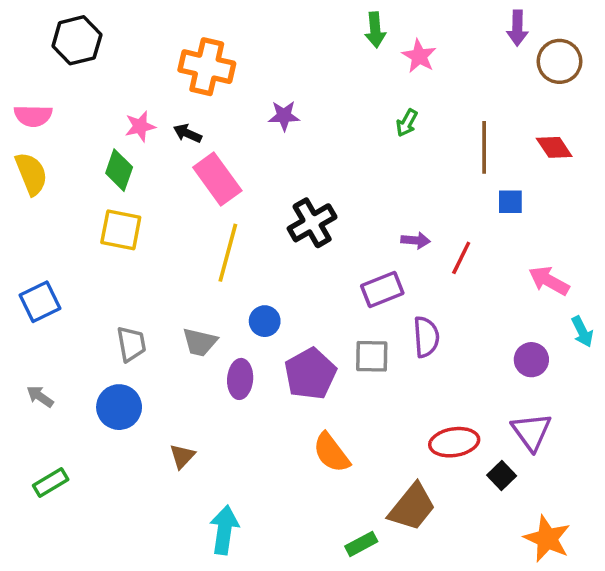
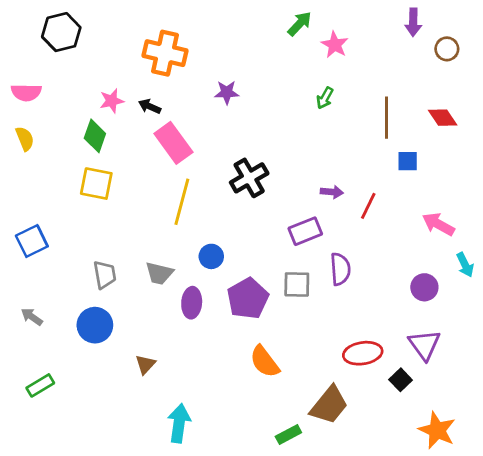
green arrow: (375, 30) -> (300, 24), turned -132
brown circle: (559, 61) -> (447, 49), size x0.7
yellow semicircle: (31, 174) -> (25, 139), size x0.7

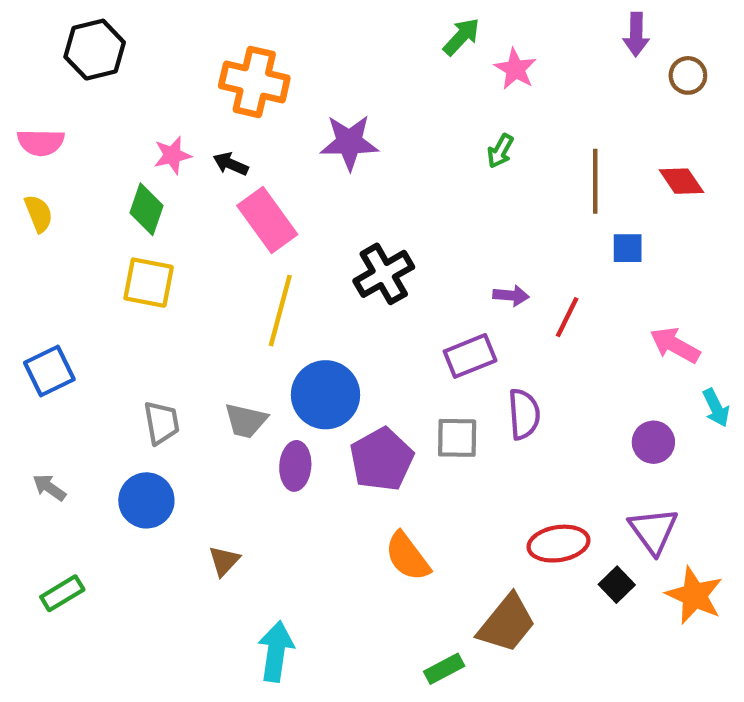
purple star: (227, 92) -> (349, 142), size x1.5
blue circle: (211, 256) -> (326, 395), size x1.8
orange star: (437, 430) -> (694, 595), moved

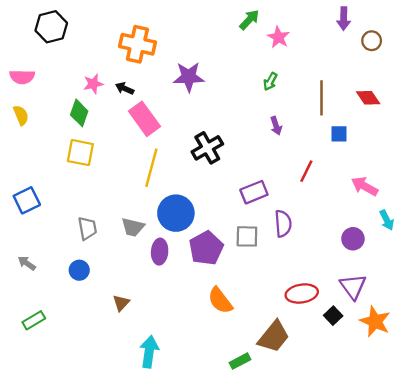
purple arrow: (511, 296) -> (276, 126), moved, turned 66
blue circle: (146, 500) -> (79, 270), size x0.7

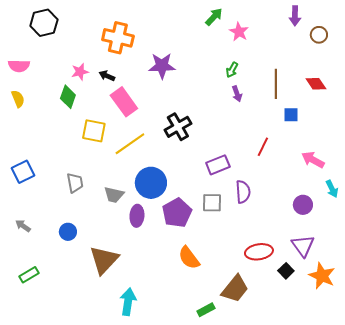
purple arrow: (276, 126) -> (237, 94), moved
yellow square: (80, 153) -> (94, 131), moved
yellow line: (151, 168) -> (130, 144), turned 40
gray trapezoid: (87, 228) -> (75, 183), moved
brown triangle: (121, 303) -> (104, 260), size x2.0

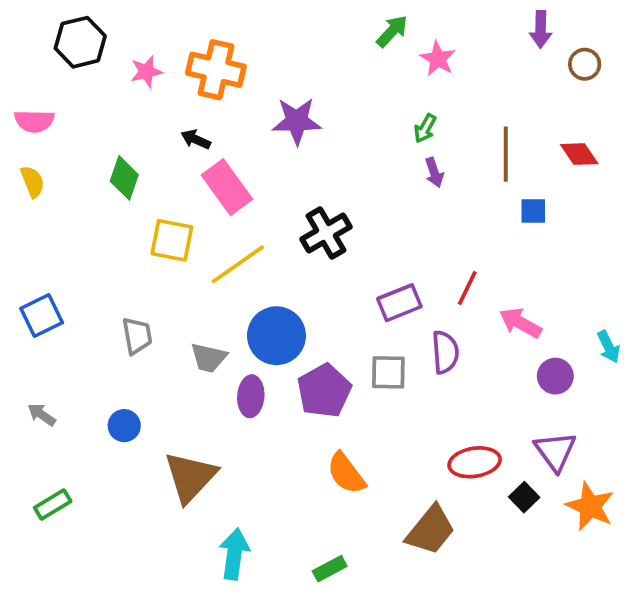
pink star: (80, 72) -> (146, 72), moved
red line: (263, 147) -> (467, 288), moved
pink arrow: (313, 160) -> (520, 323), moved
green rectangle: (206, 310) -> (330, 569), moved

